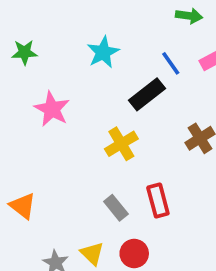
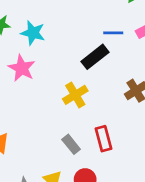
cyan star: (103, 52) -> (33, 33), moved, turned -30
blue line: (171, 63) -> (113, 33), turned -54

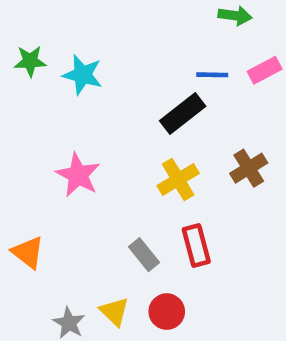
pink star: (22, 68) -> (78, 175), moved
yellow cross: (75, 95) -> (178, 180), moved

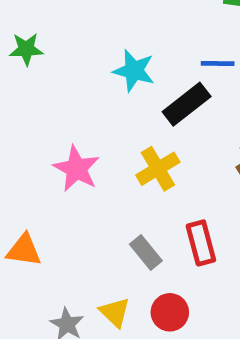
cyan star: (83, 75) -> (134, 71), moved
yellow cross: (178, 180) -> (158, 169), moved
orange triangle: (28, 252) -> (24, 250), turned -30

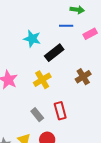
blue line: (218, 63) -> (66, 26), moved

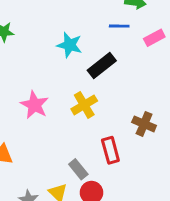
brown cross: (83, 77) -> (144, 124), moved, turned -35
gray rectangle: (37, 115) -> (78, 169), moved

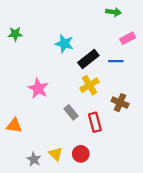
blue line: (119, 26) -> (116, 61), moved
yellow cross: (84, 105) -> (89, 85), moved
gray rectangle: (78, 169) -> (71, 112), moved

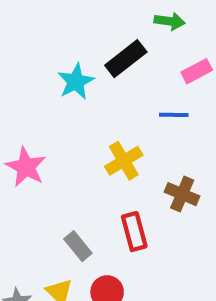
cyan star: (64, 44) -> (76, 82), turned 30
black rectangle: (88, 59) -> (126, 59), moved
gray rectangle: (71, 112) -> (78, 246), moved

